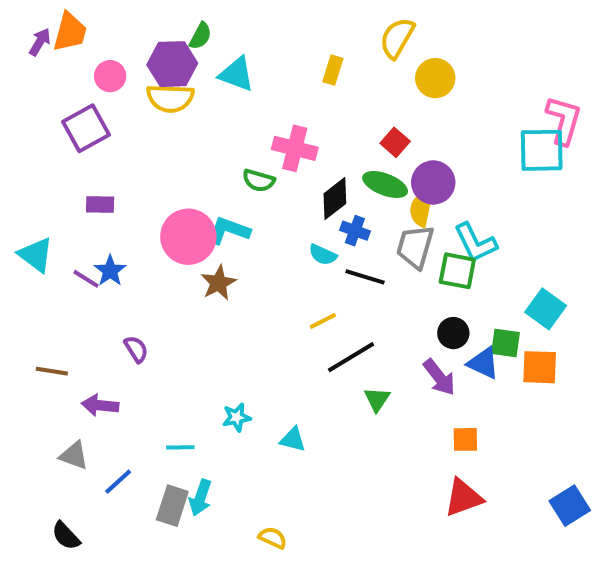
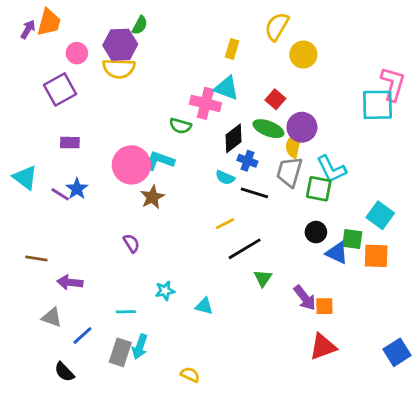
cyan triangle: (237, 74) -> (226, 88), moved
purple semicircle: (136, 349) -> (131, 243), moved
purple arrow: (439, 377) -> (305, 298), moved
black semicircle: (66, 536) -> (64, 372), moved

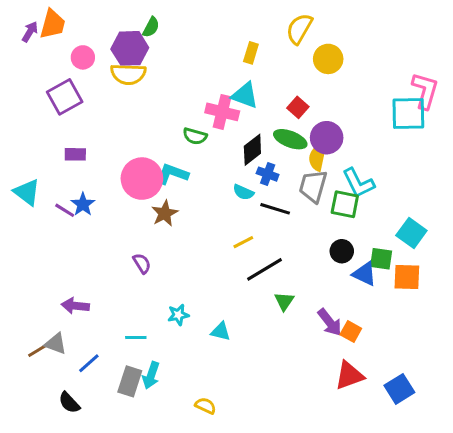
brown line: (36, 259) -> (39, 350), moved, turned -40
orange square: (324, 306) -> (351, 331), turned 30
blue square: (397, 352) -> (399, 389), moved

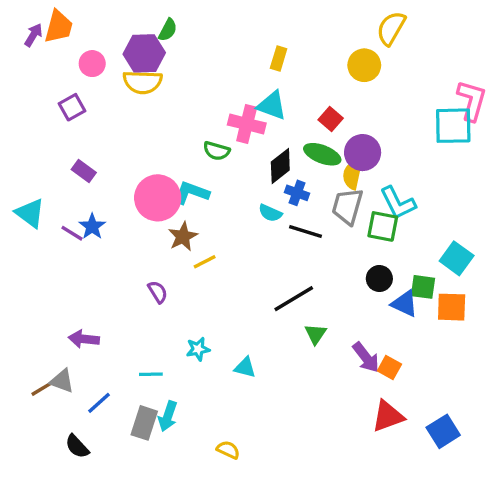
yellow semicircle: (299, 29) -> (391, 28), moved
purple square: (65, 97) -> (72, 107), size x0.7
purple rectangle: (75, 154) -> (84, 171), turned 35
yellow line: (243, 242) -> (205, 262), moved

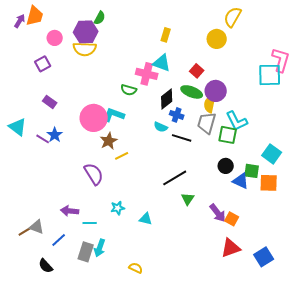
purple semicircle: (158, 292) -> (94, 174), size x1.6
purple arrow: (84, 339) -> (70, 211), moved

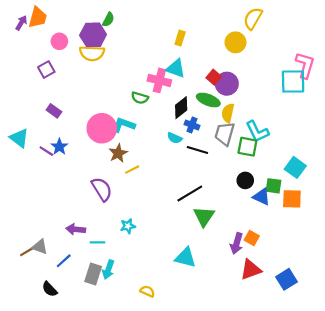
purple circle: (216, 91) -> (227, 84), moved
green triangle: (188, 199) -> (204, 216), size x1.5
purple arrow: (218, 213) -> (237, 243), moved, turned 54
cyan triangle: (146, 219) -> (185, 258), moved, size x1.5

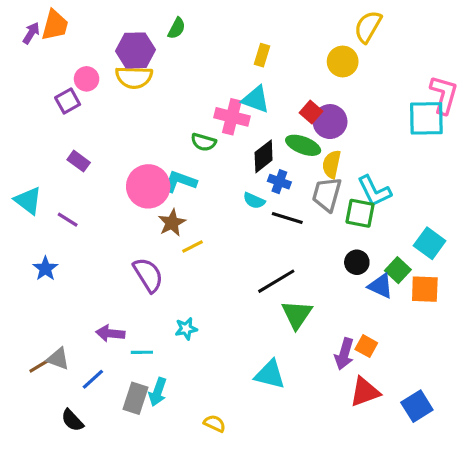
green semicircle: (108, 20) -> (177, 28), moved
pink circle: (59, 41) -> (87, 79), moved
blue star: (59, 147) -> (45, 269), moved
green square: (274, 186) -> (398, 270), turned 35

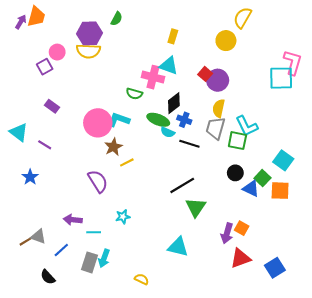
green ellipse: (303, 145) -> (158, 120), moved

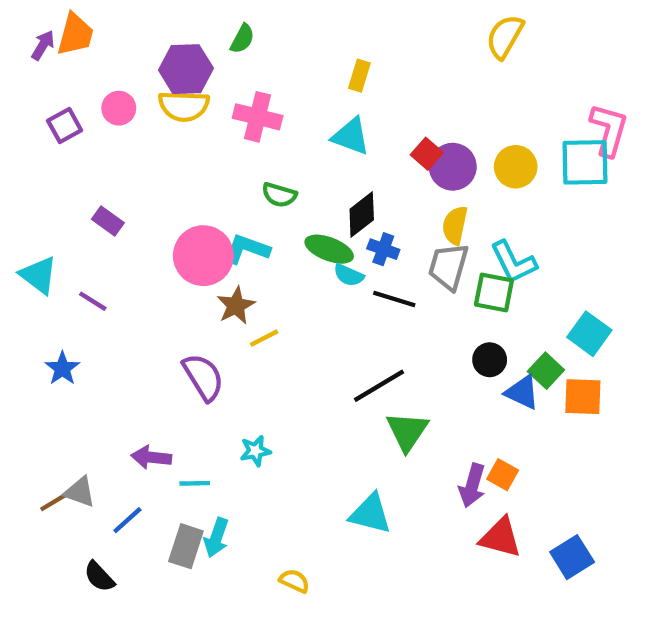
yellow circle: (226, 41) -> (516, 167), moved
purple square: (45, 67) -> (65, 126), moved
pink cross: (153, 77) -> (258, 117), moved
red triangle: (241, 258) -> (500, 538), turned 35

